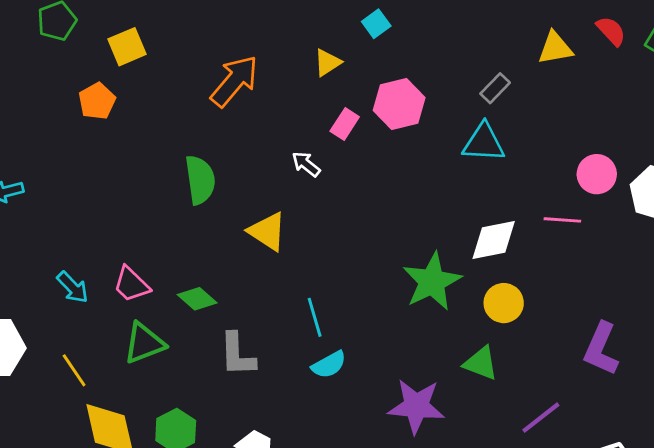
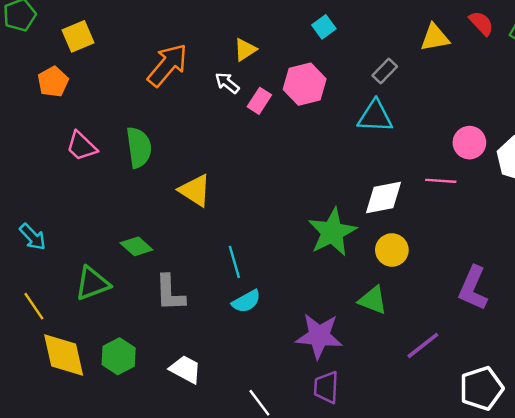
cyan square: (376, 24) -> (324, 27), moved
white arrow: (306, 164) -> (227, 83), moved
pink trapezoid: (131, 284) -> (82, 146), moved

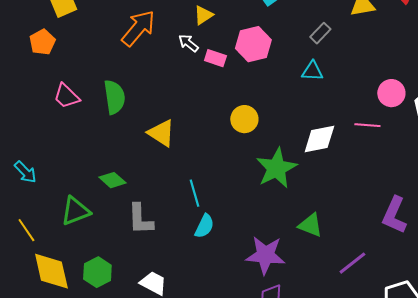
pink rectangle: (259, 101) -> (215, 58), turned 75
cyan triangle: (375, 116) -> (312, 71), size x0.7
yellow circle: (392, 250) -> (244, 119), moved
cyan semicircle: (246, 301) -> (204, 226), turned -35

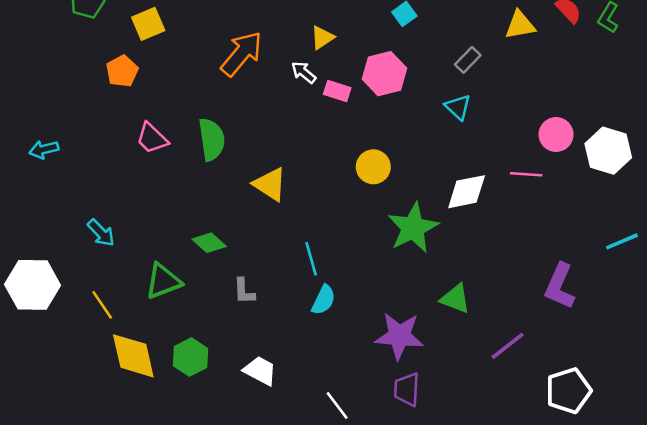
cyan triangle: (312, 71) -> (458, 107), turned 40
gray L-shape: (140, 219) -> (244, 291), size x0.7

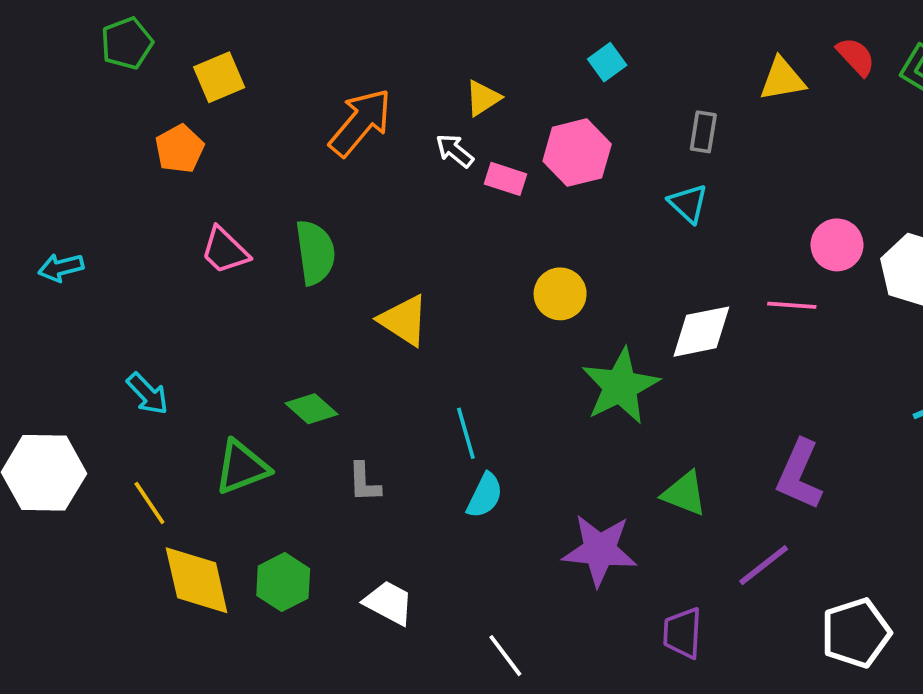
gray rectangle: (468, 60) -> (703, 132), turned -35
purple L-shape: (560, 286) -> (799, 475), moved
purple trapezoid: (407, 389) -> (683, 633), moved

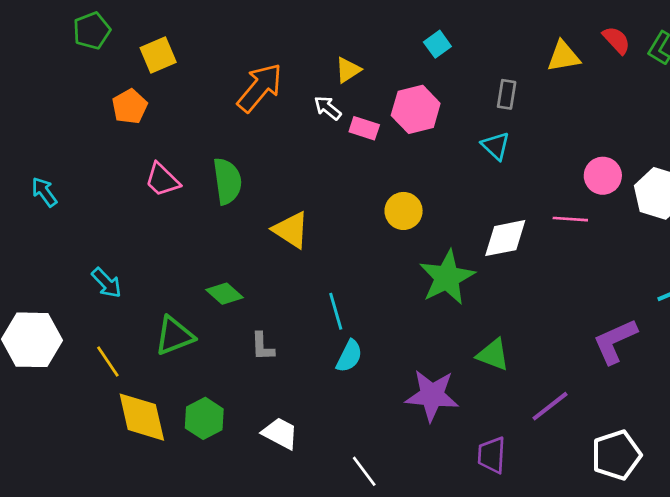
cyan arrow: (61, 268) -> (44, 192), turned 68
purple L-shape: (799, 475) -> (615, 341), moved, turned 42

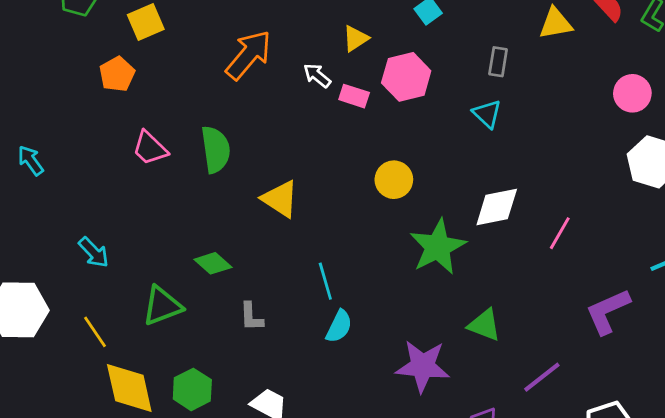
yellow triangle: (348, 70) -> (355, 38), moved
pink circle: (603, 176) -> (632, 93), moved
pink line: (570, 219) -> (560, 233), moved, turned -64

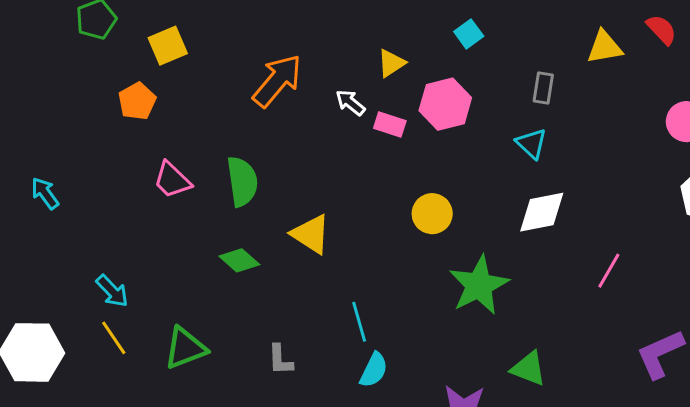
white diamond: (497, 207) -> (542, 212), moved
green diamond: (213, 263) -> (239, 260), moved
yellow line: (95, 332) -> (114, 338), moved

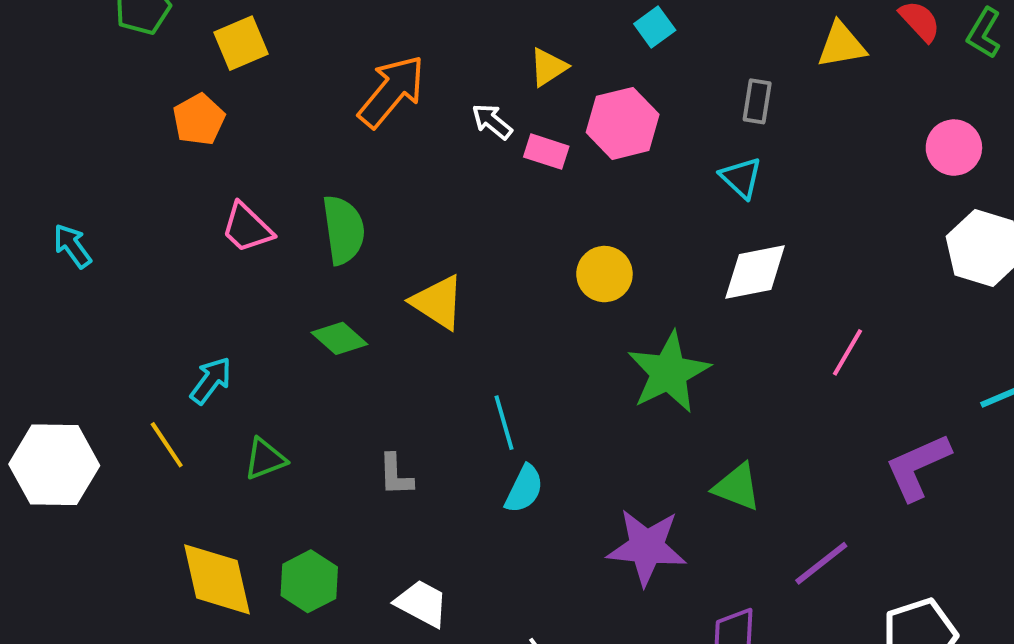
cyan arrow: (112, 291) -> (211, 380), moved, turned -99
green triangle: (185, 348) -> (265, 459), size x0.7

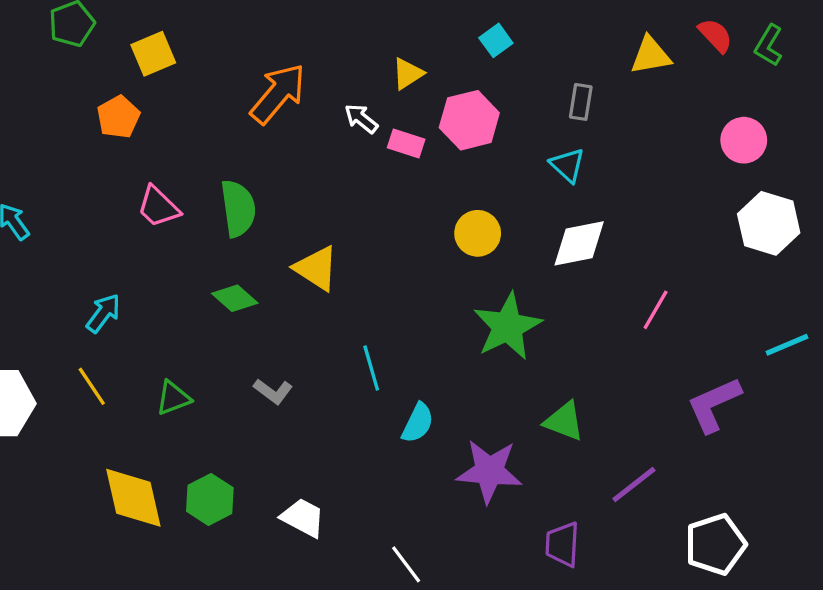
yellow circle: (604, 274) -> (478, 233), moved
cyan arrow: (211, 380) -> (103, 313), moved
gray L-shape: (396, 475) -> (273, 391), moved, turned -51
cyan semicircle: (524, 489) -> (418, 423), moved

